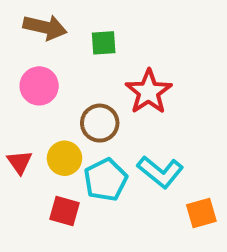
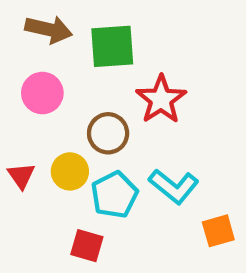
green square: (104, 43) -> (112, 46), size x1.6
red square: (65, 211) -> (87, 246), moved

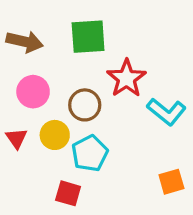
brown arrow: (49, 29) -> (25, 42), moved
pink circle: (42, 93) -> (33, 92), moved
cyan L-shape: (174, 186) -> (166, 112), moved

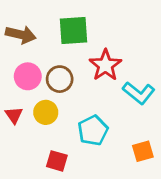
brown circle: (85, 105) -> (60, 79), moved
cyan pentagon: (90, 153) -> (93, 130), moved

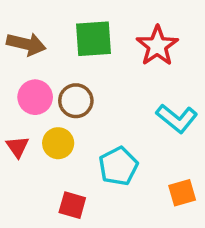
red star: (105, 65) -> (157, 46), moved

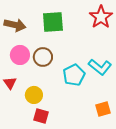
red star: (157, 46) -> (101, 17), moved
yellow circle: (58, 143) -> (34, 95), moved
cyan pentagon: (118, 166) -> (74, 75), moved

